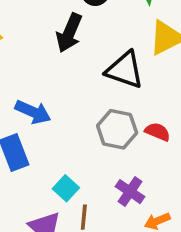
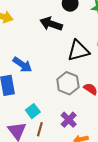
black arrow: (69, 33) -> (51, 24), turned 75
black triangle: (125, 70) -> (78, 51), turned -45

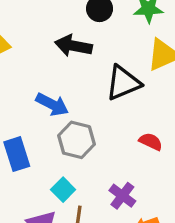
blue arrow: (22, 65) -> (52, 104), moved
gray hexagon: (68, 83) -> (76, 140), moved

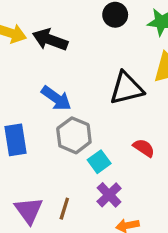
black arrow: (73, 46) -> (50, 40), moved
cyan square: (63, 190) -> (99, 162), moved

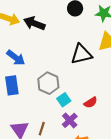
blue arrow: (56, 98) -> (16, 58), moved
red semicircle: (144, 148) -> (91, 102), moved, turned 112

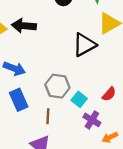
brown line: (42, 129) -> (48, 116), moved

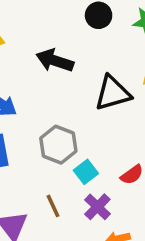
black arrow: (24, 26) -> (55, 61), moved
brown line: (48, 116) -> (53, 206), moved, turned -40

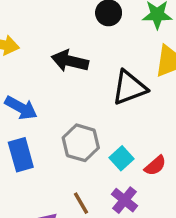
cyan square: (86, 172) -> (122, 158), moved

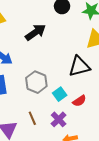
black arrow: (70, 61) -> (35, 32), turned 125
black triangle: (129, 88) -> (79, 66), moved

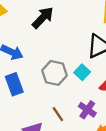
cyan square: (60, 94) -> (82, 72), moved

